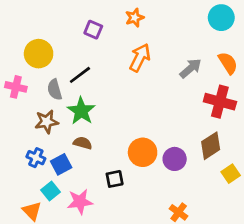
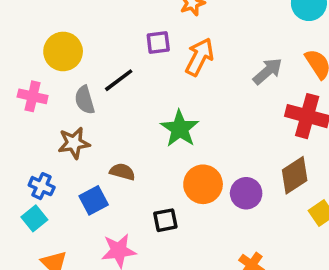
purple square: (93, 30) -> (158, 43), moved, turned -30
green star: (81, 111) -> (180, 129), moved
blue cross: (36, 158) -> (42, 186), moved
cyan square: (51, 191) -> (34, 218), moved

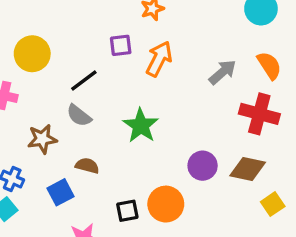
gray semicircle: (85, 100) -> (79, 116), moved, turned -36
brown diamond: (295, 175) -> (248, 169), turned 45
orange circle: (203, 184) -> (166, 204), moved
purple circle: (246, 193) -> (203, 166), moved

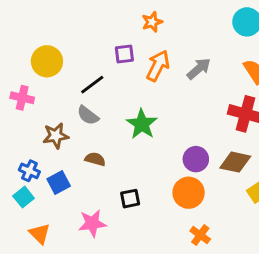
gray arrow: (223, 72) -> (199, 69), moved
blue square: (61, 192) -> (59, 182), moved
orange circle: (166, 204) -> (189, 193), moved

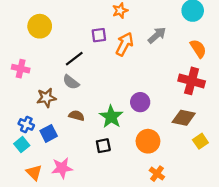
yellow circle: (47, 61) -> (40, 26), moved
gray arrow: (199, 69) -> (157, 35), moved
green star: (142, 124) -> (111, 117), moved
purple circle: (196, 159) -> (140, 102), moved
pink star: (92, 223) -> (62, 168), moved

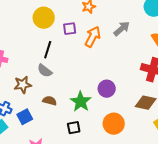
yellow circle: (40, 26) -> (44, 18), moved
black line: (74, 59) -> (48, 50), turned -36

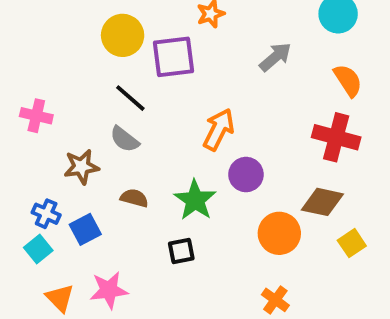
purple square: (70, 29) -> (173, 57), size x1.6
orange arrow: (93, 37) -> (219, 129), moved
black line: (48, 50) -> (130, 98), turned -66
orange circle: (114, 124) -> (279, 233), moved

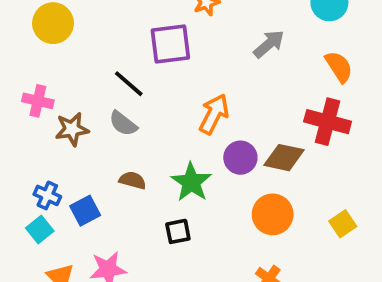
yellow circle: (123, 35) -> (53, 23), moved
brown star: (81, 167) -> (72, 129), moved
brown diamond: (322, 202) -> (284, 158), moved

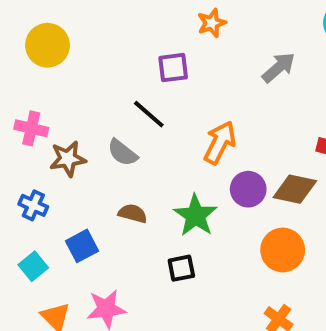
purple square: (170, 44) -> (173, 68), size x0.7
black line: (129, 84) -> (149, 114), moved
blue cross: (47, 195) -> (33, 205), moved

